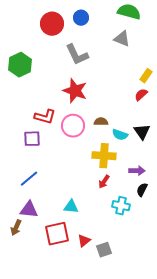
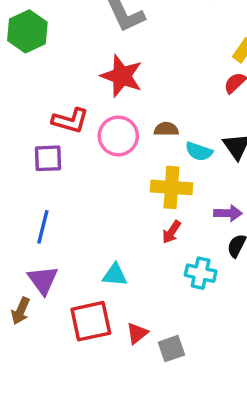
blue line: (29, 179) -> (43, 227), turned -36
purple triangle: (29, 210) -> (43, 280), turned 48

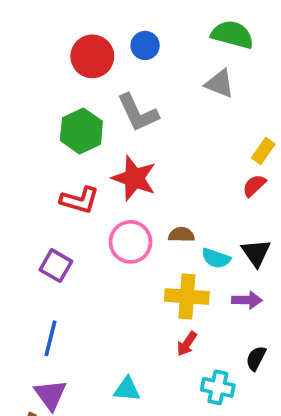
green hexagon: (27, 31) -> (81, 131), moved
red L-shape: (70, 121) -> (80, 200), moved
purple square: (48, 158) -> (56, 266), turned 32
purple arrow: (228, 213) -> (247, 300), moved

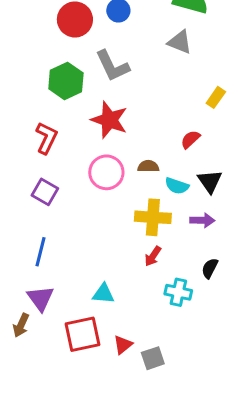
red semicircle: (254, 186) -> (190, 139), moved
red L-shape: (80, 200) -> (46, 138), moved, turned -80

